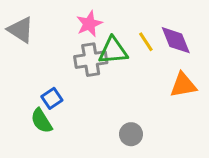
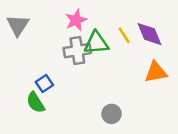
gray triangle: (21, 30) -> (18, 25), turned 30

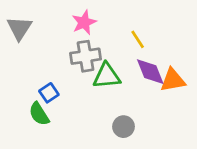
purple diamond: (150, 34) -> (150, 72), moved
green triangle: (96, 43) -> (107, 76), moved

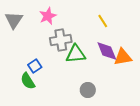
pink star: (84, 22) -> (48, 16), moved
yellow line: (138, 39) -> (103, 21), moved

